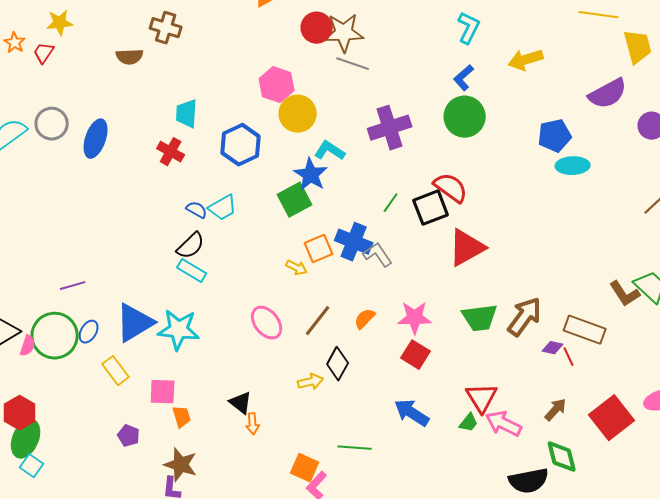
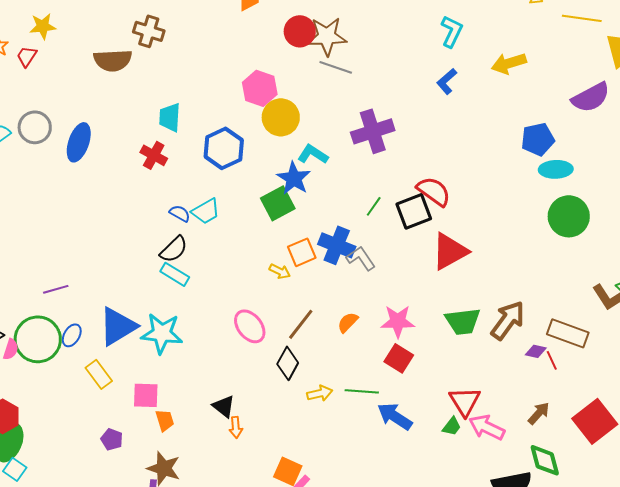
brown semicircle: (130, 57) -> (113, 60), size x1.4
green circle: (465, 117) -> (569, 216), moved
black diamond: (338, 364) -> (288, 363), moved
yellow arrow: (311, 382) -> (320, 393), moved
green line: (355, 448) -> (362, 391), moved

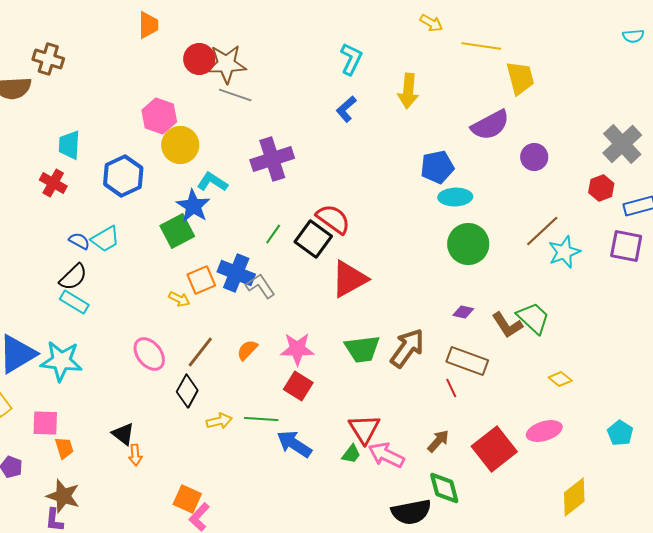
yellow arrow: (509, 63) -> (408, 91), turned -68
black square: (414, 211) -> (313, 239), turned -33
purple diamond: (536, 351) -> (463, 312), moved

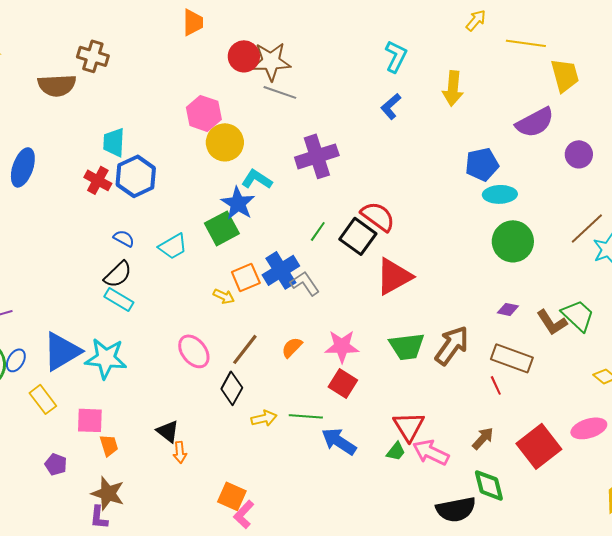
yellow arrow: (431, 23) -> (476, 20), turned -80
blue hexagon: (123, 176) -> (136, 176), moved
cyan trapezoid: (105, 239) -> (173, 246), moved
blue cross: (236, 273) -> (281, 270), turned 36

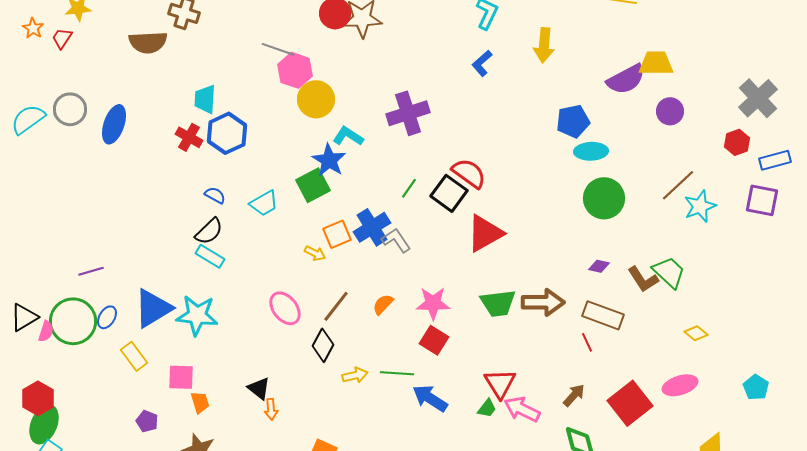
yellow trapezoid: (565, 75) -> (656, 63), moved, turned -75
gray line: (280, 92) -> (278, 49), moved
brown arrow: (452, 345) -> (543, 302), turned 54

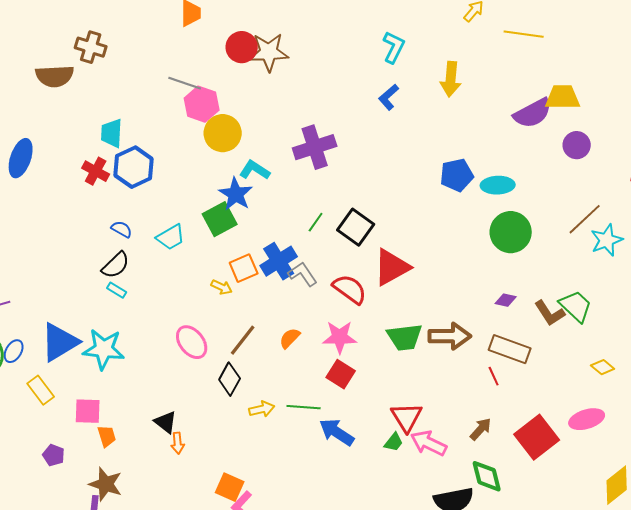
blue pentagon: (573, 121) -> (457, 175), moved
red semicircle: (469, 173) -> (350, 289), moved
cyan rectangle: (210, 256) -> (117, 290), size x0.7

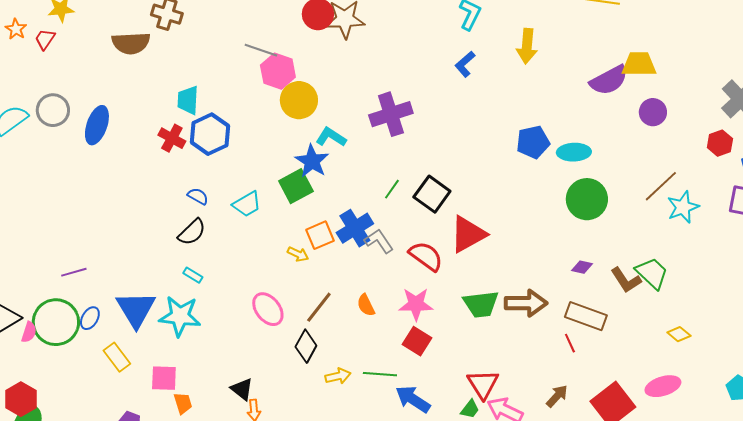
cyan rectangle: (117, 290) -> (193, 275), moved
orange semicircle: (290, 338) -> (366, 305), turned -70
blue triangle: (60, 342) -> (136, 309), turned -30

